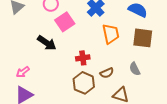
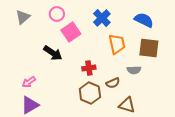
gray semicircle: (135, 69) -> (134, 70), moved, turned -64

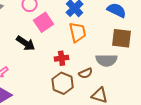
orange trapezoid: (117, 44) -> (78, 32), moved
gray semicircle: (134, 70) -> (107, 60), size x1.5

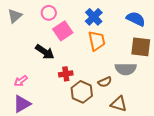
red cross: (62, 58) -> (66, 74), moved

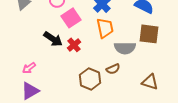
gray semicircle: (126, 69) -> (125, 48), moved
red cross: (66, 74) -> (74, 45), moved, turned -32
brown triangle: (119, 104) -> (150, 82), moved

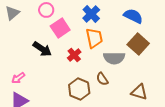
brown square: (149, 34) -> (138, 44), turned 35
red cross: (74, 45) -> (74, 55), moved
brown semicircle: (113, 69) -> (102, 79), turned 80

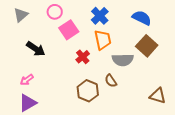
black arrow: (42, 49) -> (36, 49), moved
brown triangle: (139, 92) -> (158, 96), moved

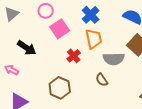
pink arrow: (27, 80) -> (12, 70), moved, turned 64
brown hexagon: (88, 91) -> (60, 88), moved

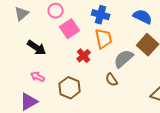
blue cross: (91, 15) -> (101, 15), turned -30
gray semicircle: (114, 59) -> (124, 59), turned 140
pink arrow: (12, 70) -> (38, 77), moved

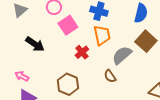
blue semicircle: (143, 17) -> (141, 13), turned 78
pink arrow: (38, 77) -> (22, 76), moved

